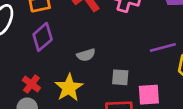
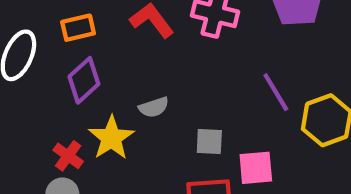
purple line: (163, 47) -> (276, 92), turned 75
yellow star: (69, 88) -> (111, 138), moved

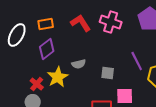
gray square: (209, 141) -> (108, 73), moved

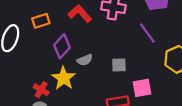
purple diamond: (47, 49) -> (62, 46), moved
purple line: (137, 61) -> (147, 33), moved

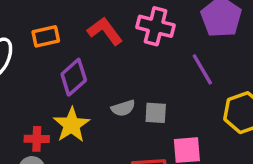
gray semicircle: (85, 60) -> (123, 108), moved
red cross: (41, 90) -> (37, 139), turned -35

